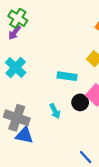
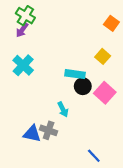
black circle: (80, 102) -> (83, 86), moved
gray cross: (17, 118) -> (49, 130), moved, size x0.7

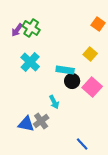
green cross: (25, 16) -> (31, 28), moved
cyan cross: (23, 65) -> (30, 62), moved
gray cross: (49, 130) -> (41, 121), turned 35

